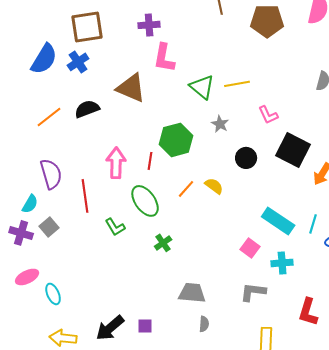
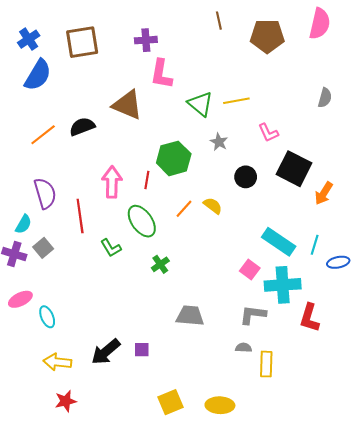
blue cross: (78, 62) -> (29, 39), moved
cyan cross: (282, 263) -> (283, 285), size x1.6
red L-shape: (308, 312) -> (309, 318), moved
gray semicircle: (204, 324) -> (244, 348), moved, turned -91

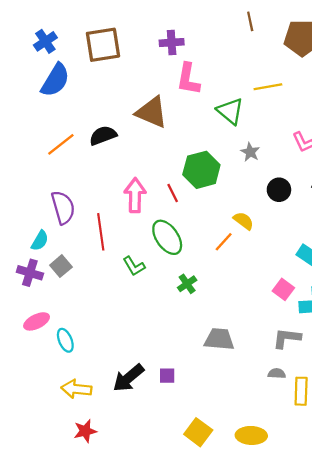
yellow line: (236, 101) -> (268, 87), moved
red line: (147, 180) -> (173, 193), turned -36
orange line: (184, 209) -> (224, 242), moved
yellow square: (171, 402) -> (198, 432), turned -30

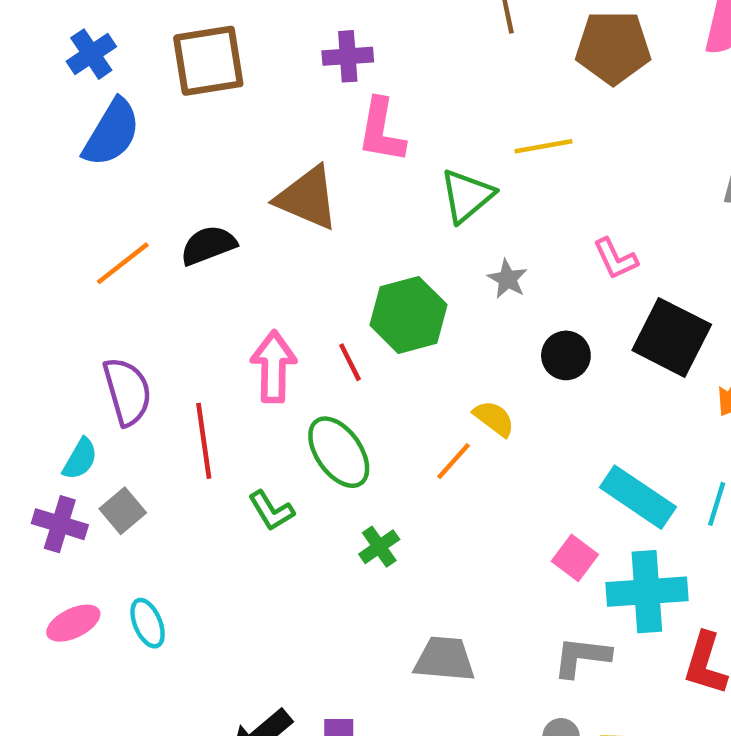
green triangle: (230, 111) -> (467, 196), turned 40
cyan ellipse: (65, 340) -> (148, 623), moved

